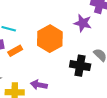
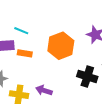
orange rectangle: (15, 51) -> (25, 53), turned 32

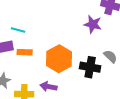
orange hexagon: (61, 46) -> (59, 59), moved

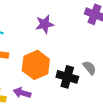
purple star: (93, 24) -> (45, 24), moved, turned -30

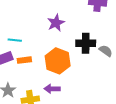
black cross: (67, 77) -> (86, 43), moved

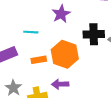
cyan line: (15, 40) -> (31, 32), moved
orange rectangle: (24, 60) -> (39, 60), moved

